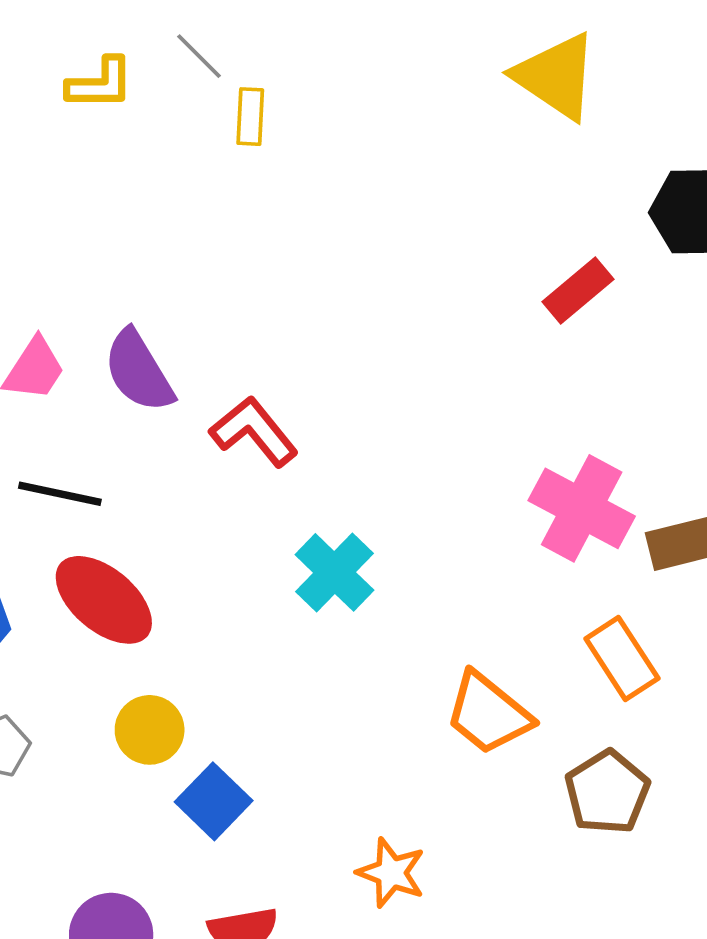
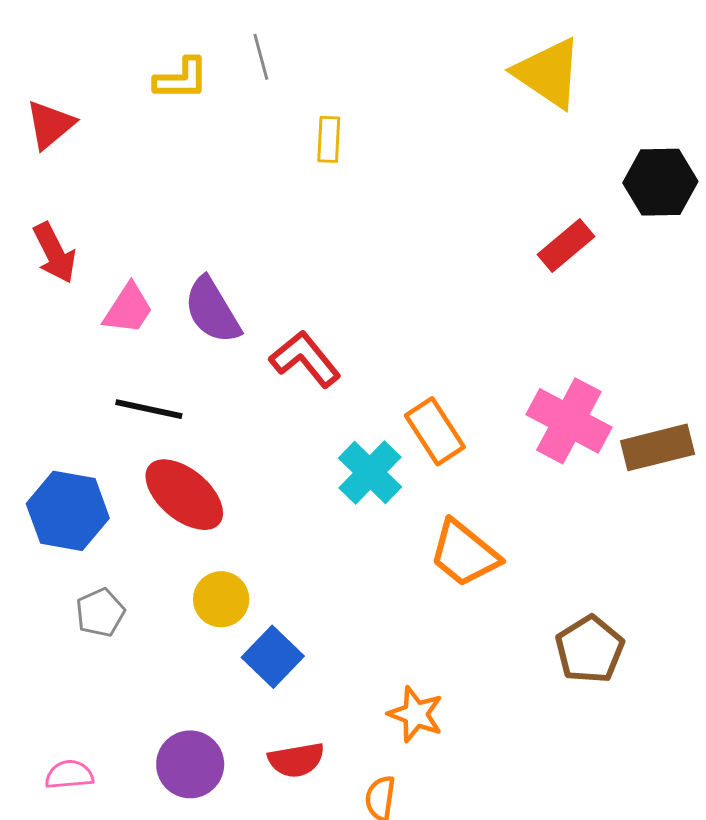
gray line: (199, 56) -> (261, 57), turned 30
yellow rectangle: (250, 117) -> (329, 139), moved
orange rectangle: (622, 658) -> (435, 431), moved
orange trapezoid: (488, 713) -> (464, 554), moved

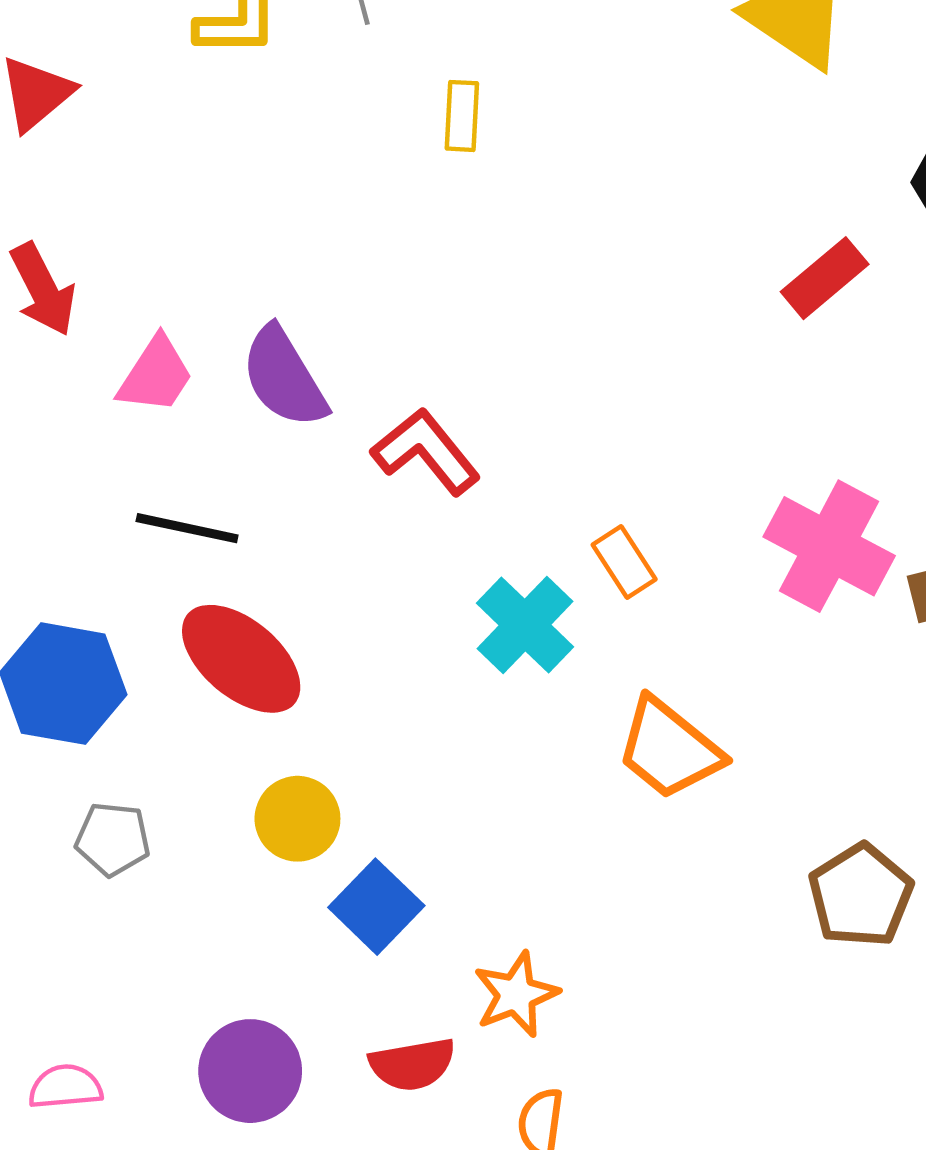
orange rectangle: (435, 431) -> (624, 562), size x0.7
gray pentagon: (100, 613) -> (113, 839), turned 30
orange star: (416, 714) -> (516, 994), moved, turned 30

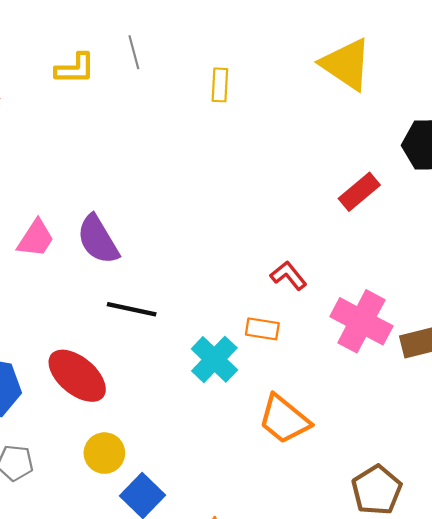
yellow rectangle: (462, 116) -> (220, 85), moved
red L-shape: (426, 452) -> (288, 276), moved, size x0.7
black line: (187, 528) -> (132, 309), moved
orange rectangle: (624, 562) -> (262, 329), turned -48

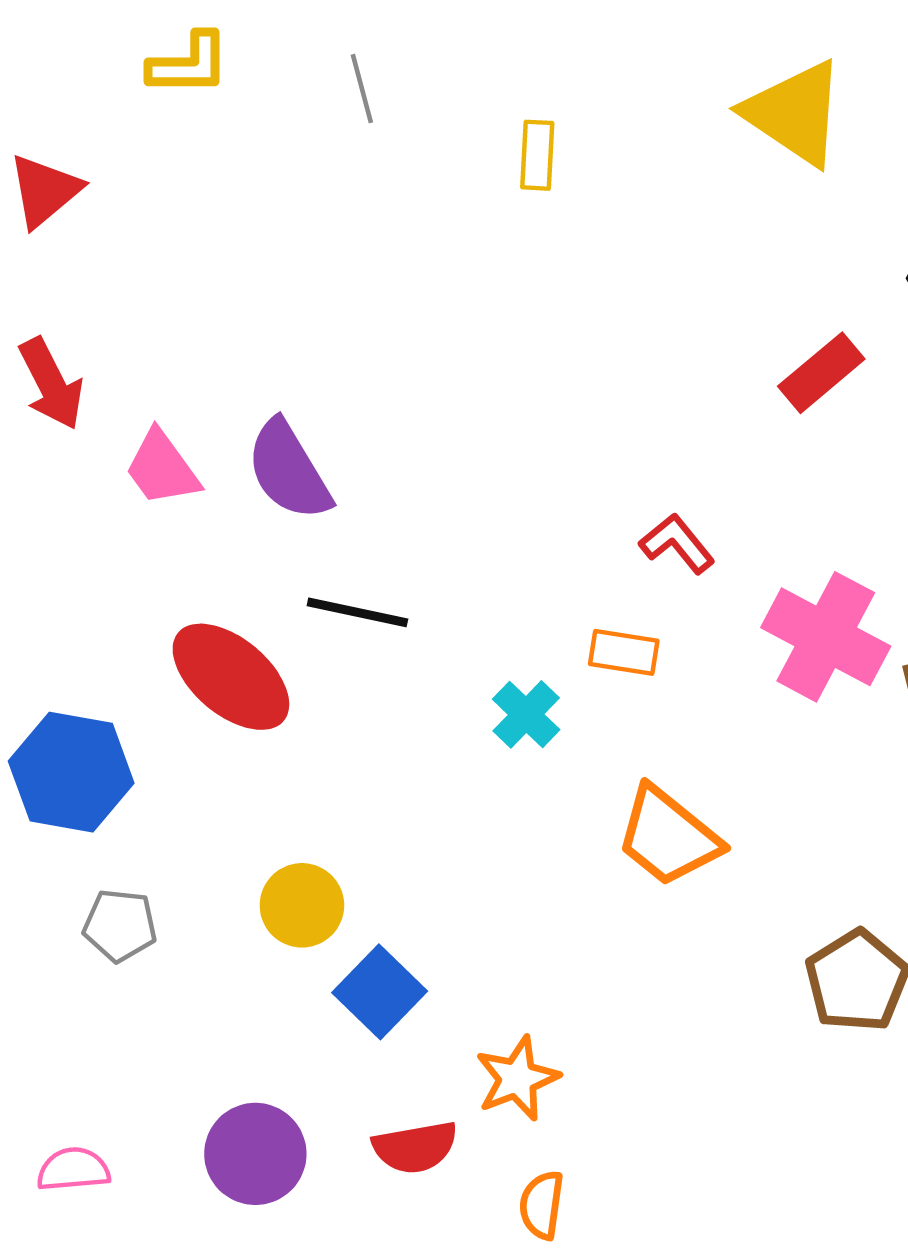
yellow L-shape: (75, 69) -> (189, 64), moved
pink trapezoid: (36, 239) -> (162, 468), turned 111
cyan cross: (214, 359) -> (526, 714), size x0.7
red ellipse: (77, 376) -> (231, 677), moved

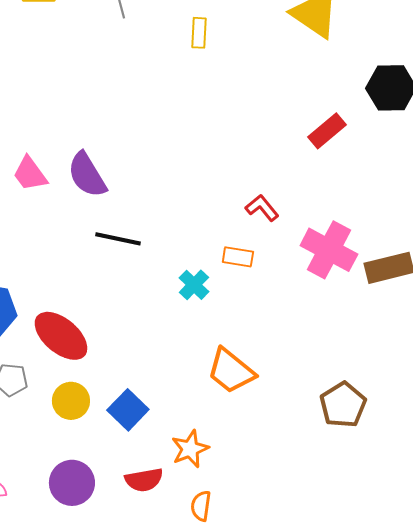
red ellipse: (231, 677) -> (61, 336), moved
orange trapezoid: (668, 837) -> (231, 371), moved
yellow circle: (302, 905) -> (71, 401), moved

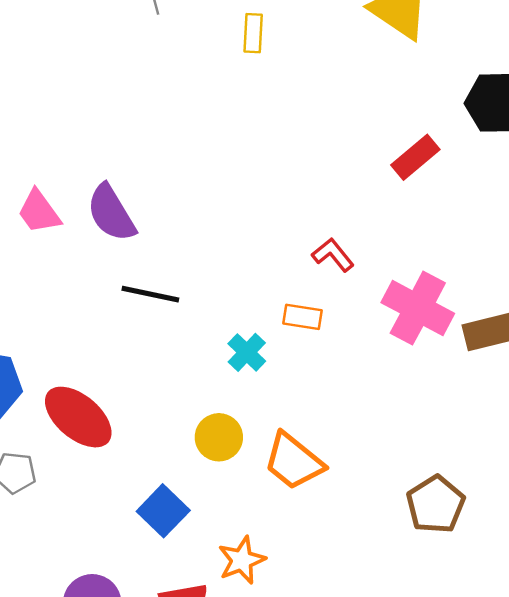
yellow circle: (71, 401) -> (219, 437), moved

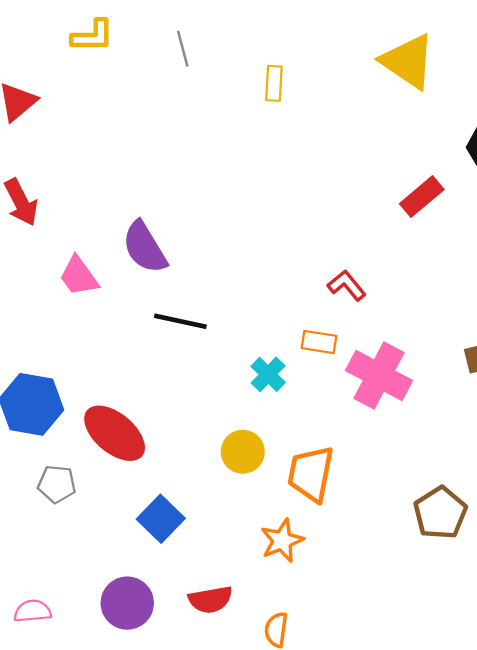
pink trapezoid: (39, 212) -> (79, 276), moved
pink cross: (418, 308) -> (379, 376), moved
orange trapezoid: (294, 461) -> (311, 474), turned 62
blue square: (163, 511) -> (161, 519), moved
orange star: (242, 560) -> (282, 541), moved

